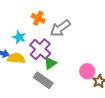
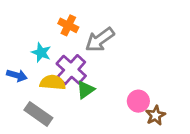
yellow semicircle: (16, 58) -> (53, 83), moved
gray rectangle: (43, 80) -> (38, 114), moved

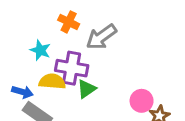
purple cross: (71, 70) -> (72, 68), turned -32
blue arrow: (17, 75) -> (22, 92), moved

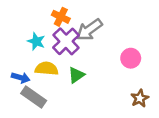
purple cross: (72, 68) -> (66, 41), moved, turned 36
pink circle: (142, 101) -> (131, 58), moved

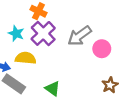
gray arrow: (89, 30) -> (79, 36), moved
green triangle: (76, 75) -> (53, 89), moved, turned -49

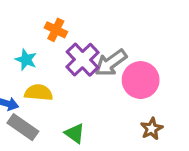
purple cross: (43, 33) -> (83, 60), moved
pink circle: (102, 49) -> (141, 80), size x1.5

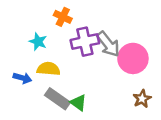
purple cross: (83, 60) -> (85, 42), turned 32
gray arrow: (111, 63) -> (108, 44), turned -92
gray rectangle: (23, 127) -> (58, 99), moved

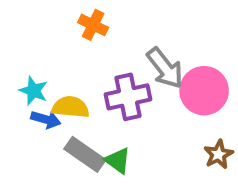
cyan star: (38, 42) -> (33, 91), moved
purple cross: (85, 42) -> (128, 97), moved
blue arrow: (22, 78) -> (46, 119), moved

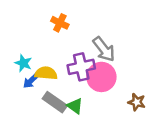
pink circle: (204, 91) -> (101, 77), moved
blue arrow: (46, 119) -> (31, 81), turned 120
brown star: (218, 154) -> (137, 102), turned -30

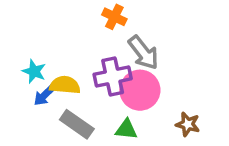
orange cross: (60, 23) -> (114, 17), moved
green triangle: (75, 106) -> (126, 129), moved, turned -30

